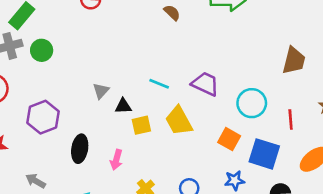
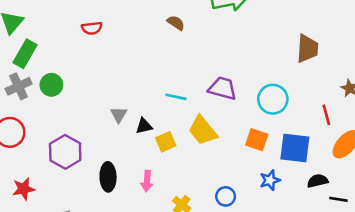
red line: (291, 119) -> (326, 115), moved

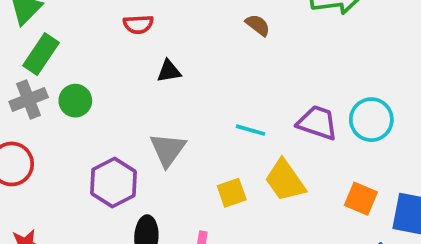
cyan circle: (273, 99) -> (371, 120), moved
gray triangle: (119, 115) -> (168, 150), size x1.5
black triangle: (144, 126) -> (169, 71), moved
purple hexagon: (65, 152) -> (113, 183), moved

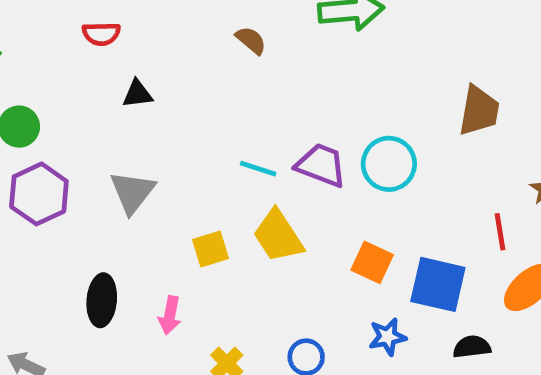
cyan line: (251, 130) -> (258, 169), moved
purple hexagon: (113, 183) -> (39, 194), moved

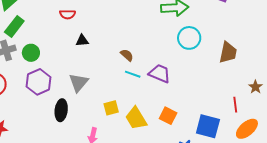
brown semicircle: (251, 40) -> (127, 55), moved
cyan circle: (389, 164) -> (189, 38), moved
yellow trapezoid: (278, 236) -> (136, 118), moved
orange square: (372, 262) -> (168, 116), moved
black ellipse: (102, 300) -> (61, 110), moved

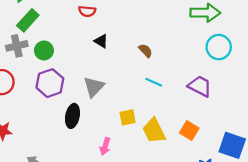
black triangle: (82, 40) -> (101, 41), turned 32
brown semicircle: (127, 55) -> (146, 51), moved
purple trapezoid: (160, 74) -> (200, 86), moved

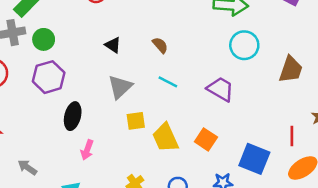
black triangle: (101, 41) -> (113, 45), moved
gray triangle: (94, 87) -> (120, 87), moved
pink arrow: (105, 146) -> (87, 150), moved

